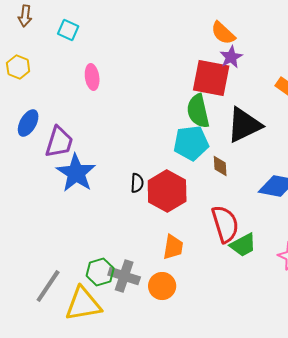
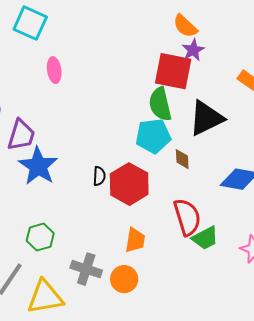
cyan square: (68, 30) -> (30, 23), size x1.6
green hexagon: (100, 272) -> (40, 237), moved

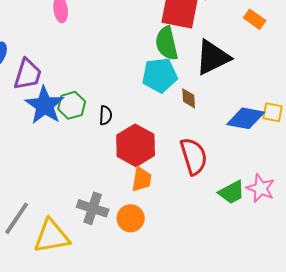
red hexagon: (129, 184) -> (136, 145), moved
green hexagon: (40, 237) -> (72, 105), moved
green trapezoid: (205, 238) -> (232, 192), moved

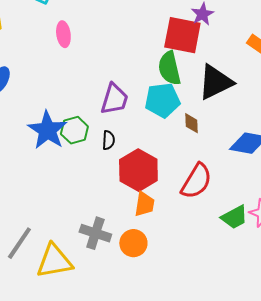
purple trapezoid: (28, 74) -> (114, 99), moved
red semicircle: (194, 156) -> (196, 181), turned 48

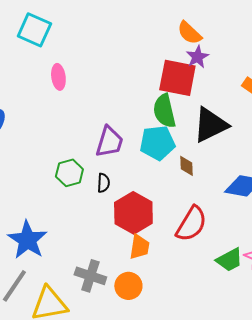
blue star: (47, 130) -> (27, 240), moved

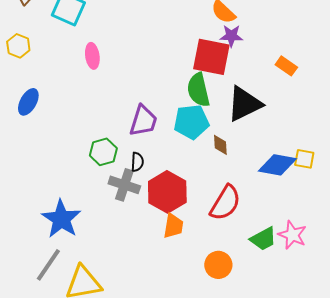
purple star: (197, 57) -> (231, 36), turned 30
gray cross: (90, 276) -> (124, 185), moved
orange circle: (128, 286) -> (218, 265), moved

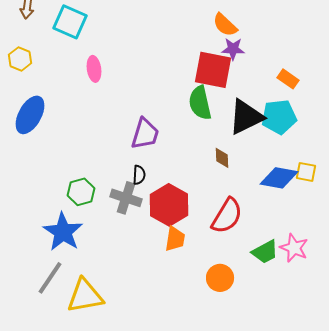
blue ellipse: (28, 102) -> (30, 115), size x1.4
cyan pentagon: (191, 122) -> (279, 117), moved
green hexagon: (103, 152) -> (81, 192), moved

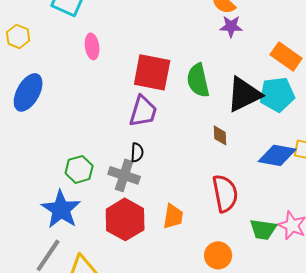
red square: (213, 70) -> (152, 72), moved
orange rectangle: (288, 79) -> (286, 56), size x1.4
red hexagon: (169, 205) -> (125, 219), moved
red semicircle: (227, 216) -> (225, 193), turned -42
green trapezoid: (265, 252) -> (263, 229), turned 36

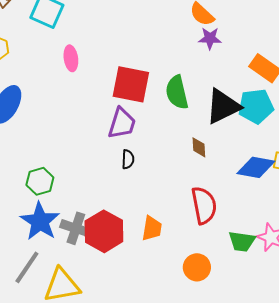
black semicircle: (137, 152) -> (128, 159), moved
green hexagon: (79, 169) -> (40, 181), moved
gray cross: (124, 175) -> (76, 228), moved

